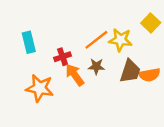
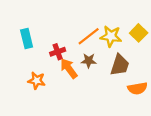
yellow square: (151, 23) -> (139, 33), moved
orange semicircle: (149, 75) -> (137, 88), moved
orange star: (40, 88) -> (37, 81), size x0.7

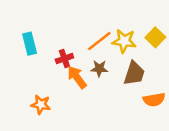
orange star: (37, 81) -> (41, 105), moved

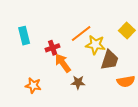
yellow star: (124, 41) -> (95, 45), moved
brown star: (99, 68) -> (78, 82), moved

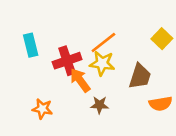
yellow star: (95, 45) -> (102, 63), moved
red cross: (53, 48) -> (67, 61), size x1.5

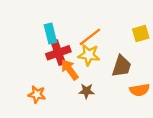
yellow square: (162, 39) -> (141, 33), turned 30
cyan rectangle: (31, 45) -> (50, 33), moved

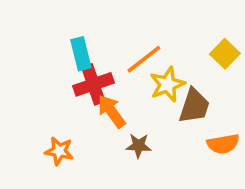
yellow square: (141, 33) -> (225, 54), turned -30
yellow star: (89, 55) -> (167, 84), moved, turned -30

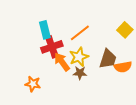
yellow star: (167, 84) -> (79, 57), moved
orange semicircle: (223, 144) -> (123, 67), moved
brown star: (138, 146) -> (80, 73), moved

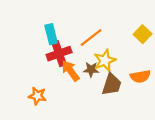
yellow star: (79, 57) -> (105, 60), moved
brown trapezoid: (108, 59) -> (112, 84), moved
brown star: (80, 73) -> (91, 70), moved

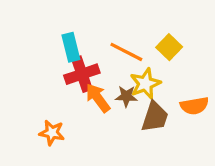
yellow square: (143, 34) -> (169, 47), moved
orange line: (91, 38) -> (126, 52), turned 65

